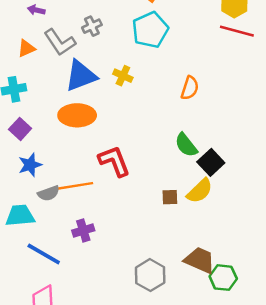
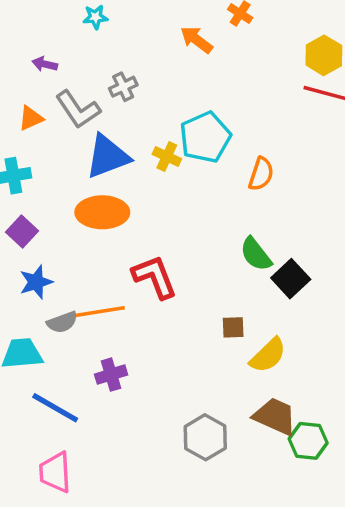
cyan pentagon: (150, 30) -> (205, 137), moved
yellow semicircle: (200, 191) -> (268, 355), moved

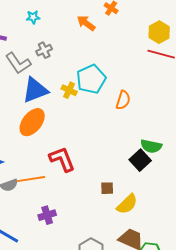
cyan star: (95, 17) -> (33, 17), moved
orange ellipse: (102, 212) -> (32, 122), turned -52
green semicircle: (256, 254) -> (151, 146), moved, turned -40
purple cross: (111, 375) -> (47, 215), moved

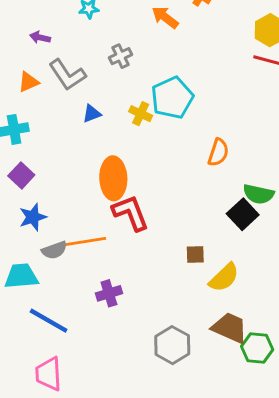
gray cross: (44, 50) -> (120, 56), moved
blue triangle: (35, 90) -> (92, 114), size x0.5
orange semicircle: (123, 100) -> (218, 152), moved
orange ellipse: (32, 122) -> (113, 178), moved, turned -40

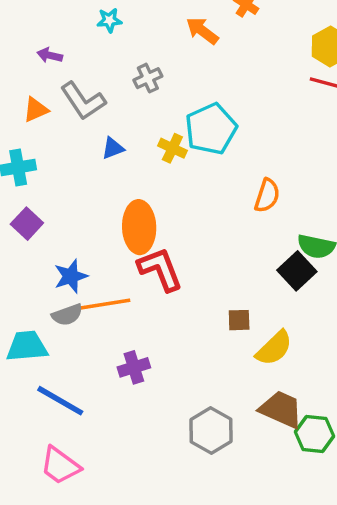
blue star: (33, 217) -> (71, 276), moved
pink trapezoid: (49, 374) -> (60, 466), turned -51

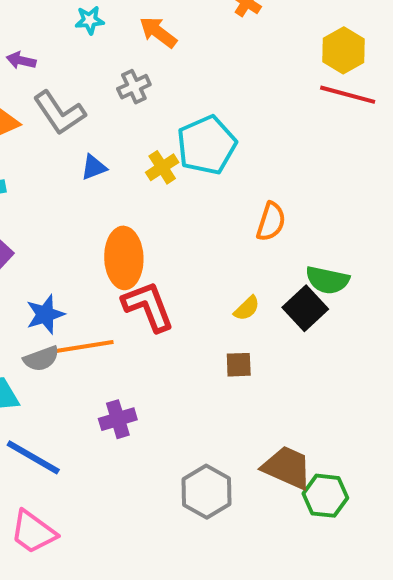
orange arrow: (202, 31) -> (158, 32), moved
yellow cross: (172, 148) -> (162, 167), turned 32
yellow semicircle: (274, 348) -> (247, 308), moved, size x0.6

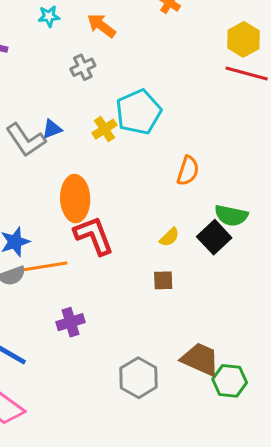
gray L-shape: (59, 113) -> (26, 140), moved

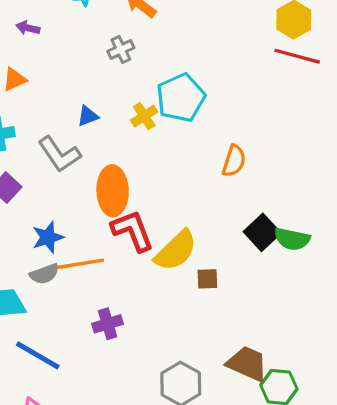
gray L-shape: (26, 140) -> (59, 154), moved
green semicircle: (231, 216) -> (292, 239), moved
yellow semicircle: (169, 237) -> (176, 251), moved, size x2.0

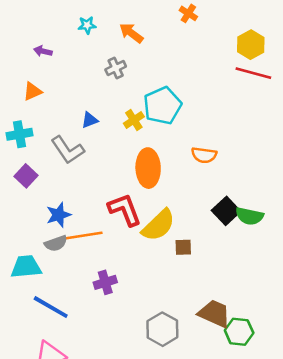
orange semicircle: (234, 161) -> (204, 155), turned 80
orange ellipse: (113, 191) -> (148, 168), moved

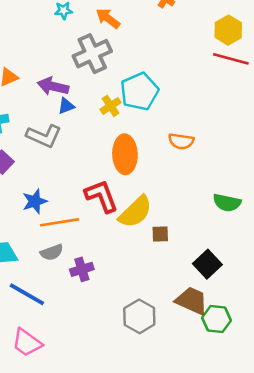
purple arrow: (43, 51) -> (53, 86), moved, size x1.6
gray cross: (116, 68) -> (92, 54), size x1.8
gray L-shape: (68, 150) -> (44, 136), turned -32
black square: (226, 211) -> (207, 264), moved
gray semicircle: (56, 243) -> (52, 252), moved

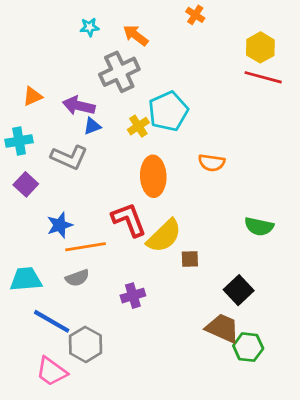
purple cross: (82, 269) -> (133, 296), moved
gray hexagon: (139, 316) -> (85, 344), moved

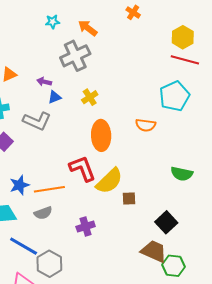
purple arrow: (79, 106) -> (44, 82), size x0.6
cyan pentagon: (168, 111) -> (174, 96), moved
blue star: (60, 225) -> (19, 185), moved

